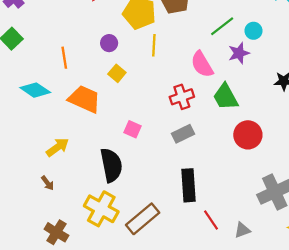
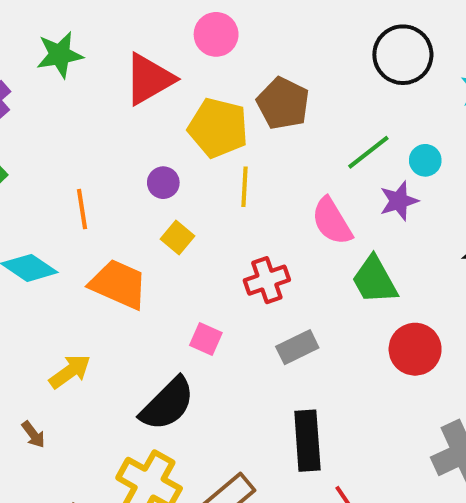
red cross: (182, 97) -> (267, 280), moved
black semicircle: (111, 165) -> (167, 404), turned 56
brown arrow: (48, 183) -> (33, 434), moved

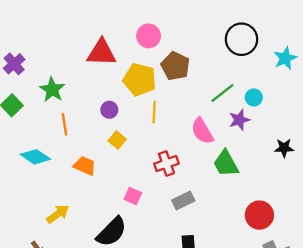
pink circle: (216, 34) -> (149, 36), moved
green star: (60, 55) -> (52, 90), moved, turned -30
red triangle: (149, 79) -> (101, 53), turned 32
orange trapezoid: (119, 284) -> (85, 166), size x0.7
red circle: (415, 349) -> (259, 215), moved

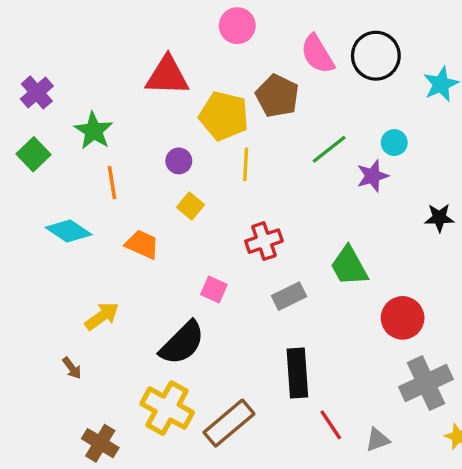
pink circle: (149, 36) -> (237, 26), moved
green line: (222, 93) -> (329, 149), moved
pink semicircle: (202, 131) -> (317, 54), moved
green trapezoid: (226, 164) -> (349, 266), moved

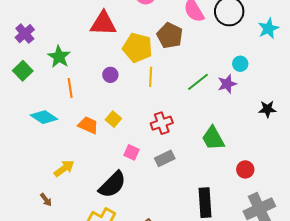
green line: (329, 149) -> (198, 82), moved
yellow square: (190, 206) -> (113, 119), moved
gray rectangle: (289, 296) -> (165, 158), moved
red circle: (403, 318) -> (245, 169), size x0.7
black rectangle: (297, 373) -> (205, 203), moved

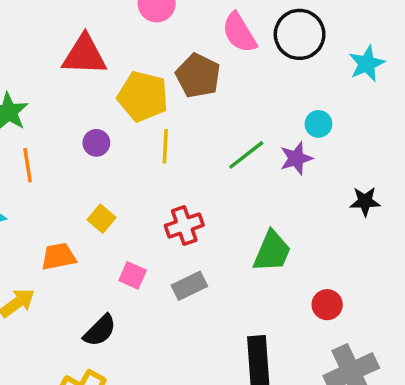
orange trapezoid: (88, 125) -> (59, 256), moved, turned -35
green trapezoid: (213, 138) -> (272, 251), turned -128
black semicircle: (112, 185) -> (100, 331), size x0.7

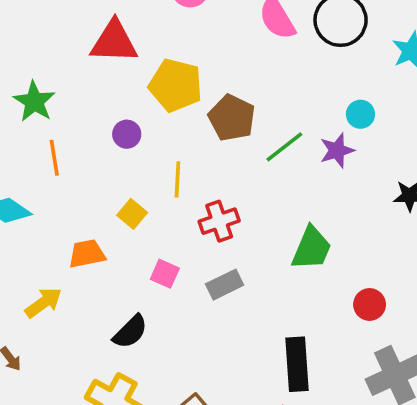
brown pentagon: (198, 76) -> (232, 118), moved
yellow line: (165, 146) -> (177, 179), moved

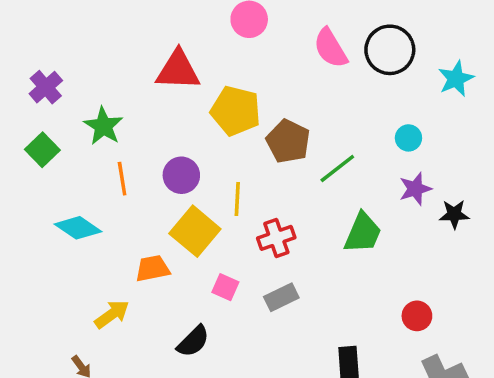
purple circle: (127, 134) -> (181, 175), moved, size x1.4
purple star: (337, 150) -> (415, 189), moved
yellow square: (132, 214) -> (195, 231), size x1.8
green trapezoid: (312, 248) -> (363, 233), moved

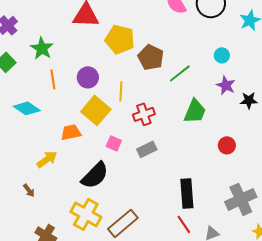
purple star: (415, 189) -> (226, 85), turned -30
red circle: (417, 316) -> (227, 145), moved
black semicircle: (193, 341) -> (95, 175), size x1.4

